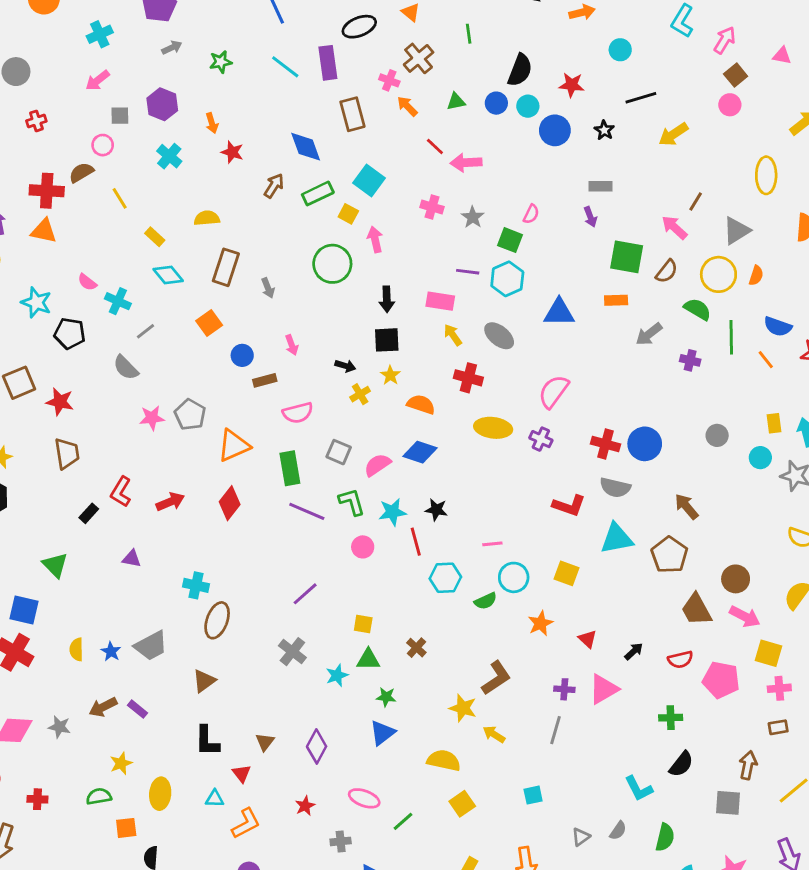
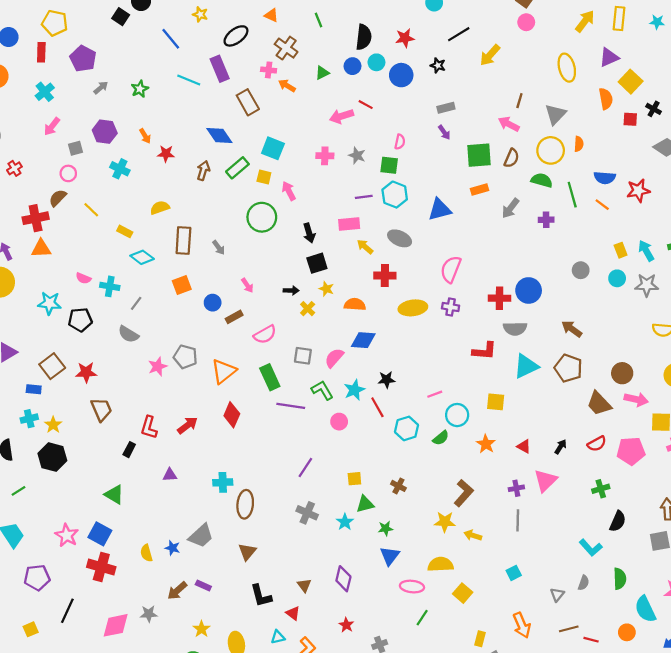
red line: (435, 146) -> (366, 105), moved
orange square: (209, 323) -> (182, 285), turned 30
blue square: (24, 610) -> (100, 534), turned 30
pink ellipse: (364, 798) -> (412, 587), moved

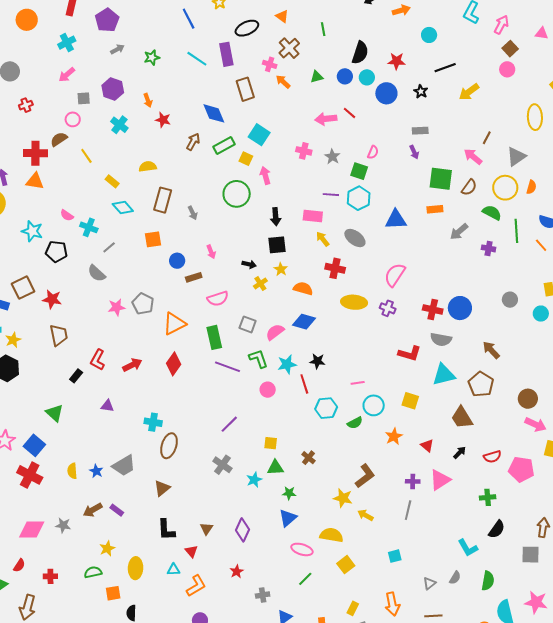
brown trapezoid: (599, 404) -> (462, 418), moved

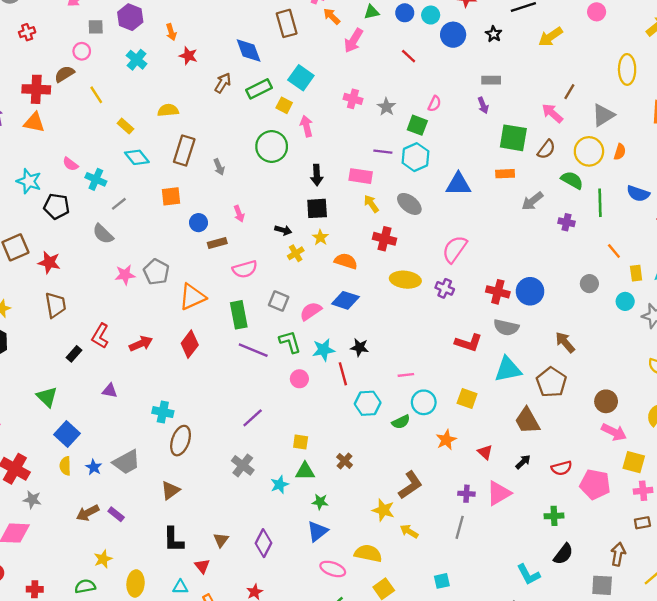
pink arrow: (326, 119) -> (353, 41), moved, turned -55
orange line: (541, 245) -> (614, 251), moved
blue square: (34, 445) -> (67, 434), moved
gray star: (63, 525) -> (32, 500), moved

